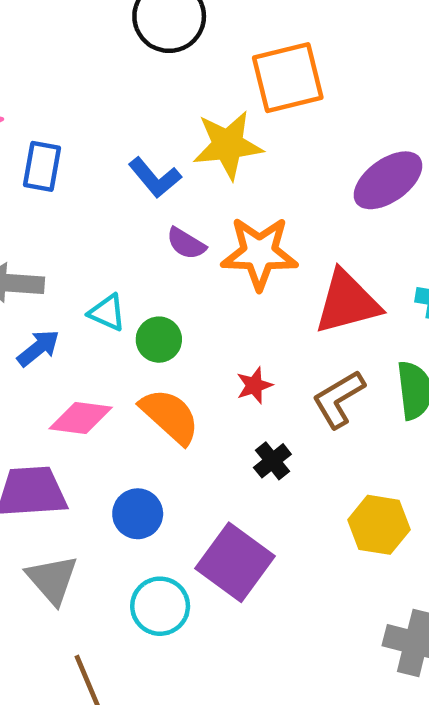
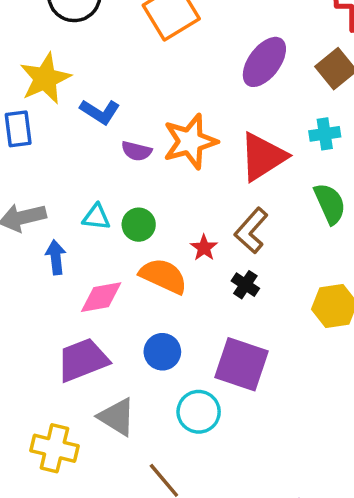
yellow star: (228, 145) -> (45, 78), moved
blue arrow: (38, 348) -> (56, 257), turned -40
red star: (254, 385) -> (204, 248), moved
brown L-shape: (339, 399) -> (251, 231), moved

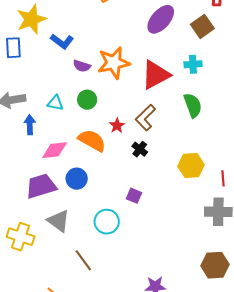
green circle: (139, 225) -> (87, 100), moved
blue circle: (162, 352) -> (77, 179), moved
purple square: (242, 364) -> (134, 196), size x0.5

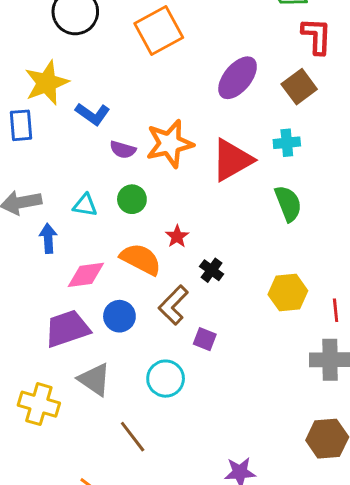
brown L-shape: (146, 118) -> (173, 305), moved

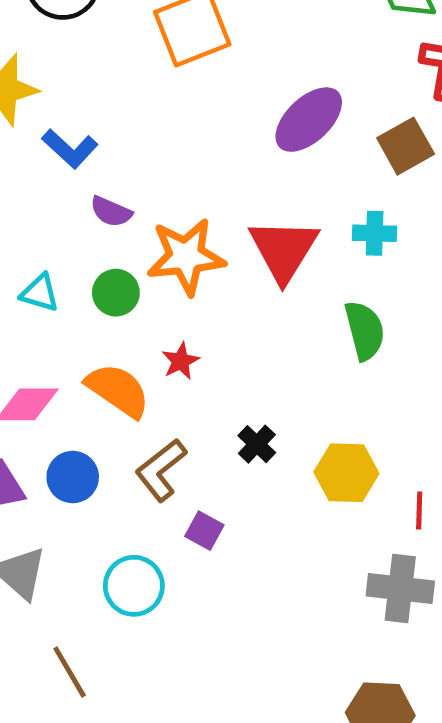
orange star: (170, 144) -> (186, 257), moved
red triangle: (232, 160) -> (284, 250), turned -36
black cross: (212, 270) -> (257, 444), moved

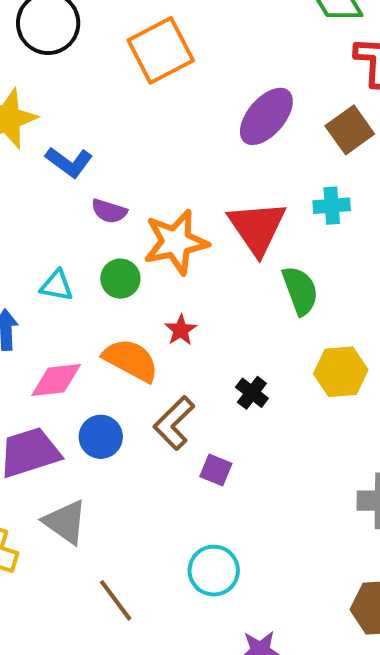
green semicircle: (365, 331) -> (300, 291), moved
yellow hexagon: (346, 473) -> (341, 372), moved
cyan circle: (134, 586) -> (214, 571), moved

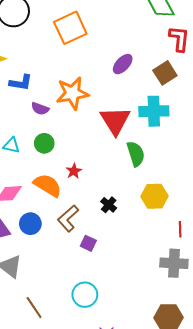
purple ellipse: (266, 116) -> (123, 64), size x0.7
blue L-shape: (69, 162) -> (21, 83), turned -30
cyan cross: (332, 206) -> (154, 111), size x1.6
orange star: (176, 242) -> (72, 93), moved

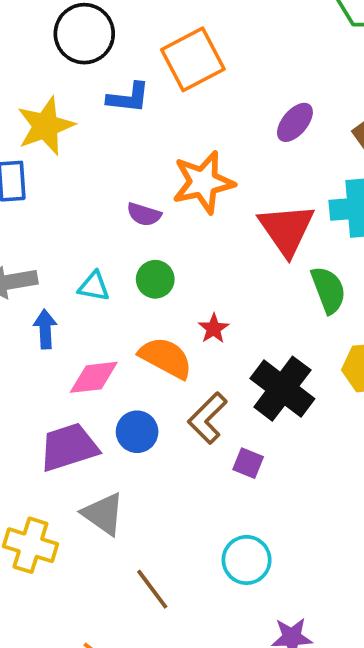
blue L-shape: (21, 83) -> (128, 98), moved
black cross: (109, 205) -> (282, 389), size x2.0

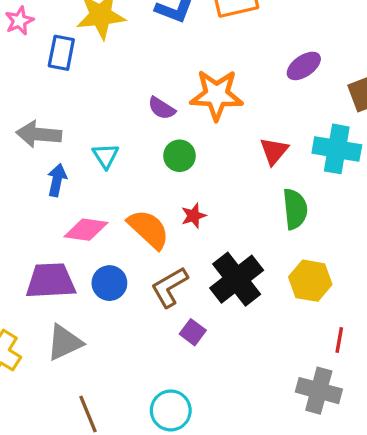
red triangle: (287, 230) -> (274, 151), size x0.6
green circle: (155, 279) -> (180, 156), moved
cyan triangle: (94, 286) -> (106, 156), turned 32
gray triangle: (103, 514) -> (64, 342), turned 45

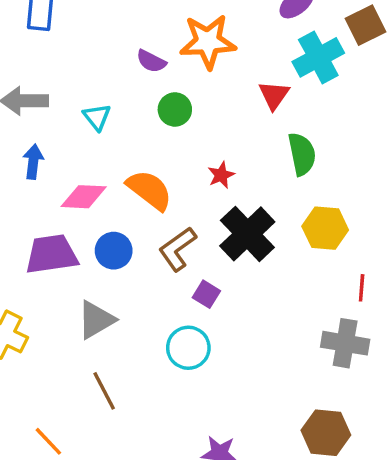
cyan cross: (337, 149) -> (318, 57), moved, turned -33
blue arrow: (57, 180) -> (33, 162), moved
red star: (194, 216) -> (221, 175), moved
gray triangle: (64, 342) -> (96, 320), moved
cyan circle: (171, 410) -> (188, 348), moved

